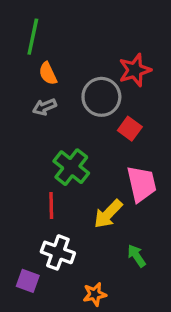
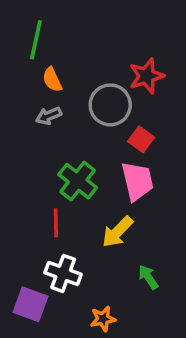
pink trapezoid: (142, 184) -> (137, 181), moved
purple square: (28, 281) -> (30, 304), size x1.4

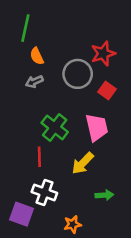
red square: (141, 139) -> (107, 91), moved
green arrow: (148, 277) -> (104, 195), turned 120

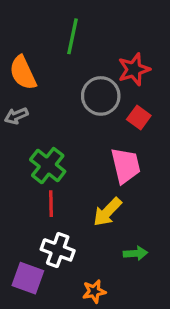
green line: (25, 28) -> (73, 36), moved
orange semicircle: (37, 56) -> (23, 73), moved, size x1.5
gray arrow: (34, 82) -> (16, 116), moved
green cross: (55, 127) -> (48, 166), moved

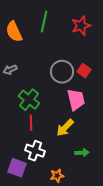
red star: (134, 69) -> (81, 26), moved
orange semicircle: (23, 73) -> (14, 32), moved
gray circle: (101, 96) -> (62, 72), moved

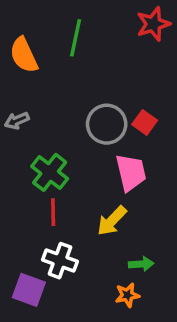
red star: (81, 26) -> (153, 24), moved
orange star: (57, 176) -> (127, 295), moved

